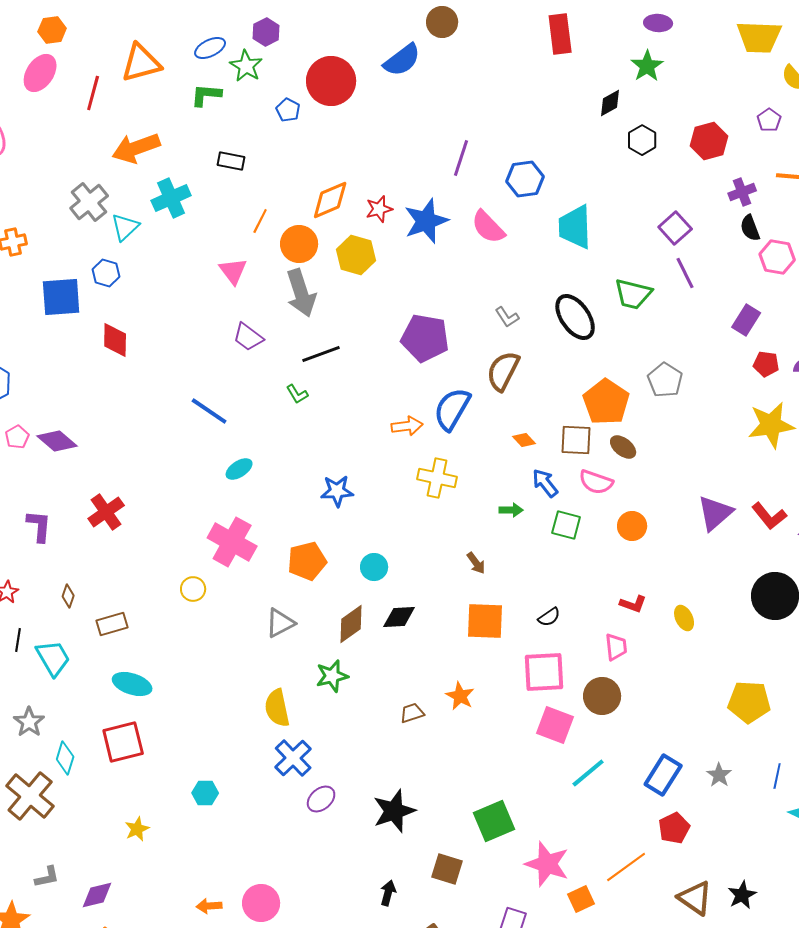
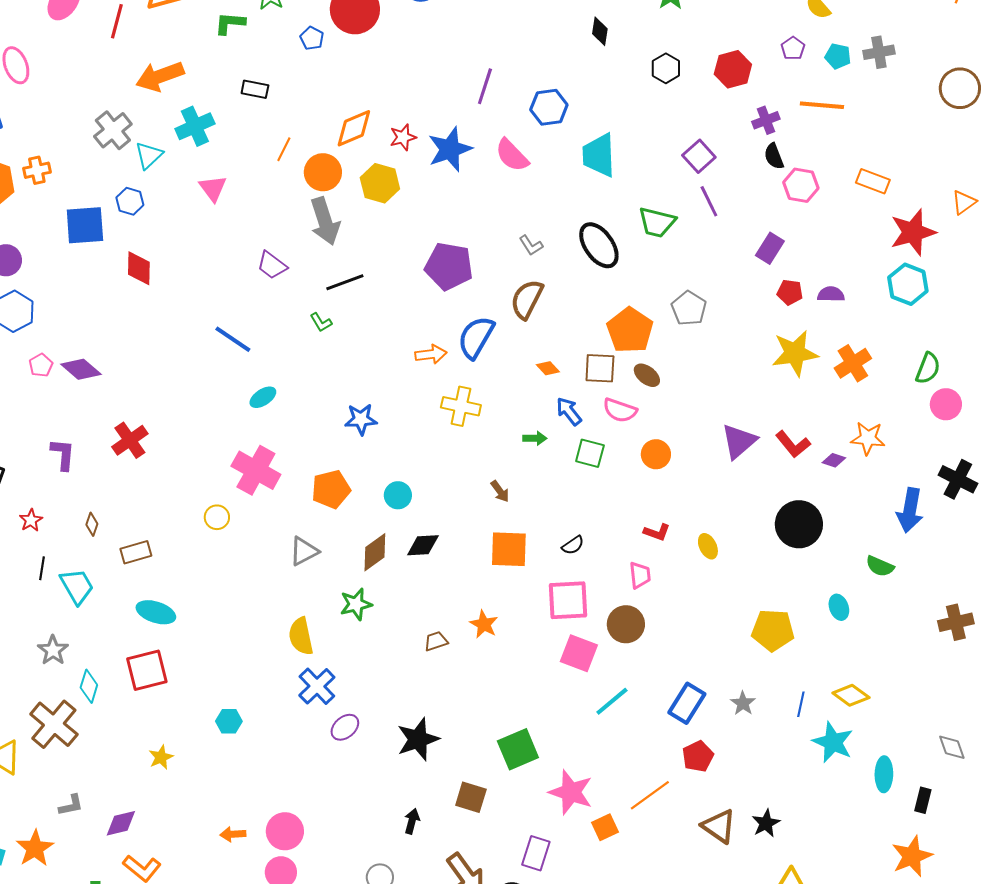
black diamond: (610, 103) -> (600, 31), moved, turned -52
pink triangle: (233, 271) -> (213, 188), moved

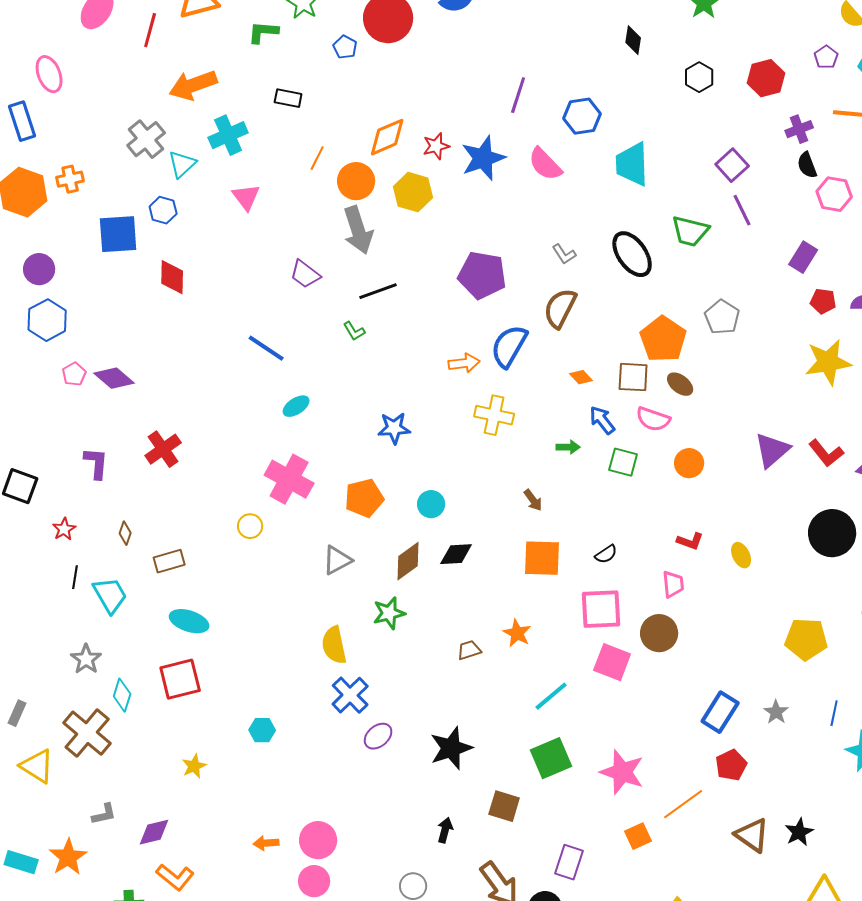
cyan line: (612, 701) -> (551, 696), moved
pink star: (571, 792) -> (622, 772), moved

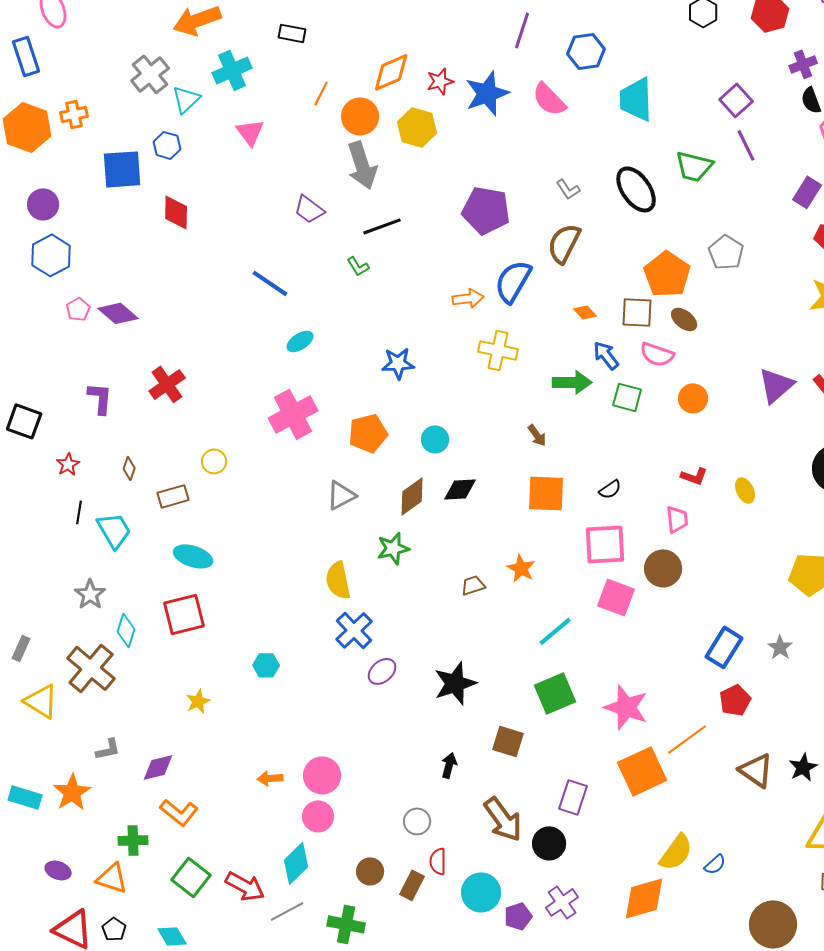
green arrow: (568, 447) -> (572, 382), size x1.6
pink cross: (289, 479) -> (293, 414), turned 33
yellow circle: (250, 526) -> (214, 461), moved
orange square: (638, 836) -> (642, 771), size x1.8

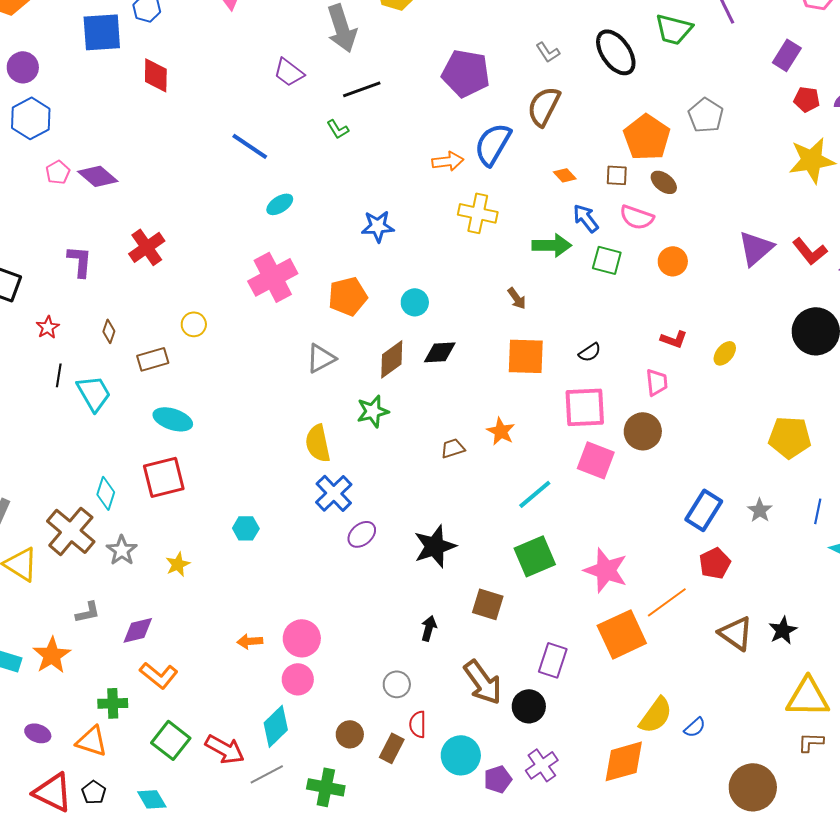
brown square: (637, 312) -> (617, 175), size x0.7
yellow ellipse: (745, 490) -> (725, 353), turned 65
gray star: (90, 594) -> (122, 550), moved

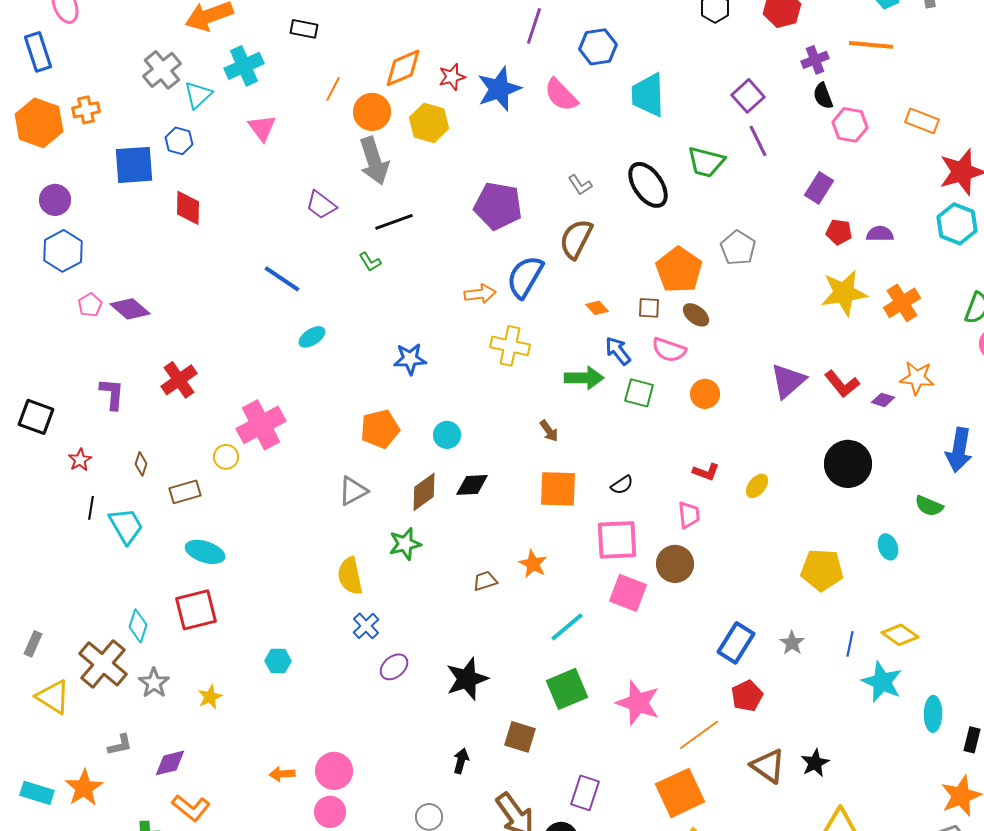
pink cross: (273, 277) -> (261, 425), moved
blue cross: (334, 493) -> (366, 626), size x0.7
orange square: (622, 634) -> (680, 793), moved

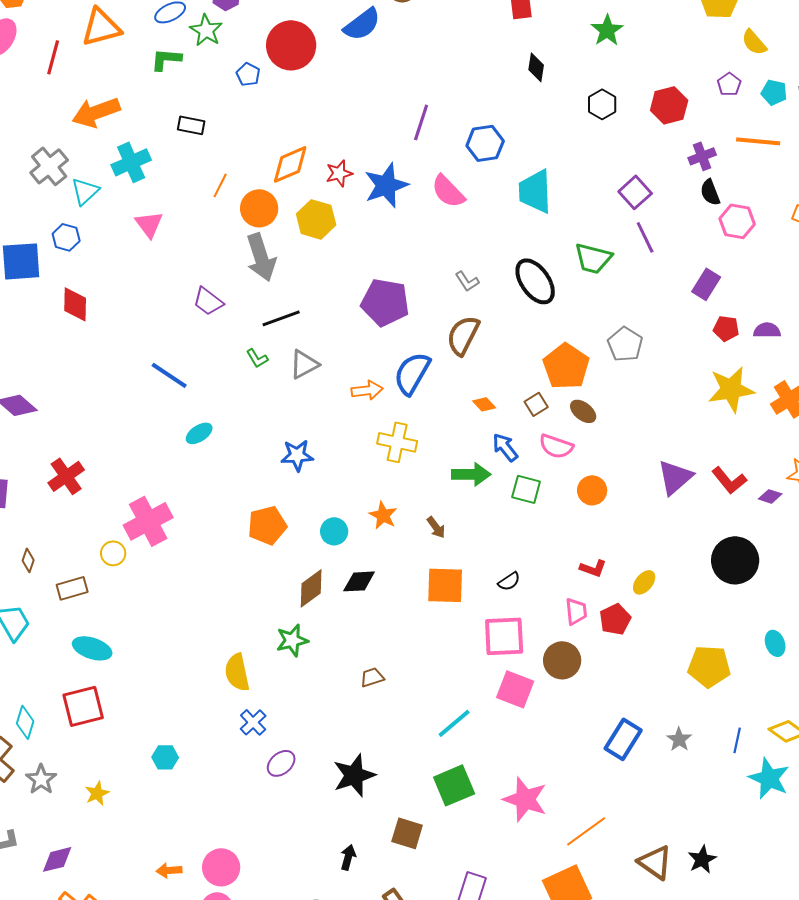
brown square: (649, 308) -> (536, 404), turned -35
gray triangle: (353, 491) -> (304, 364), moved
orange star: (533, 564) -> (383, 515), moved
red pentagon: (747, 696) -> (615, 619), moved

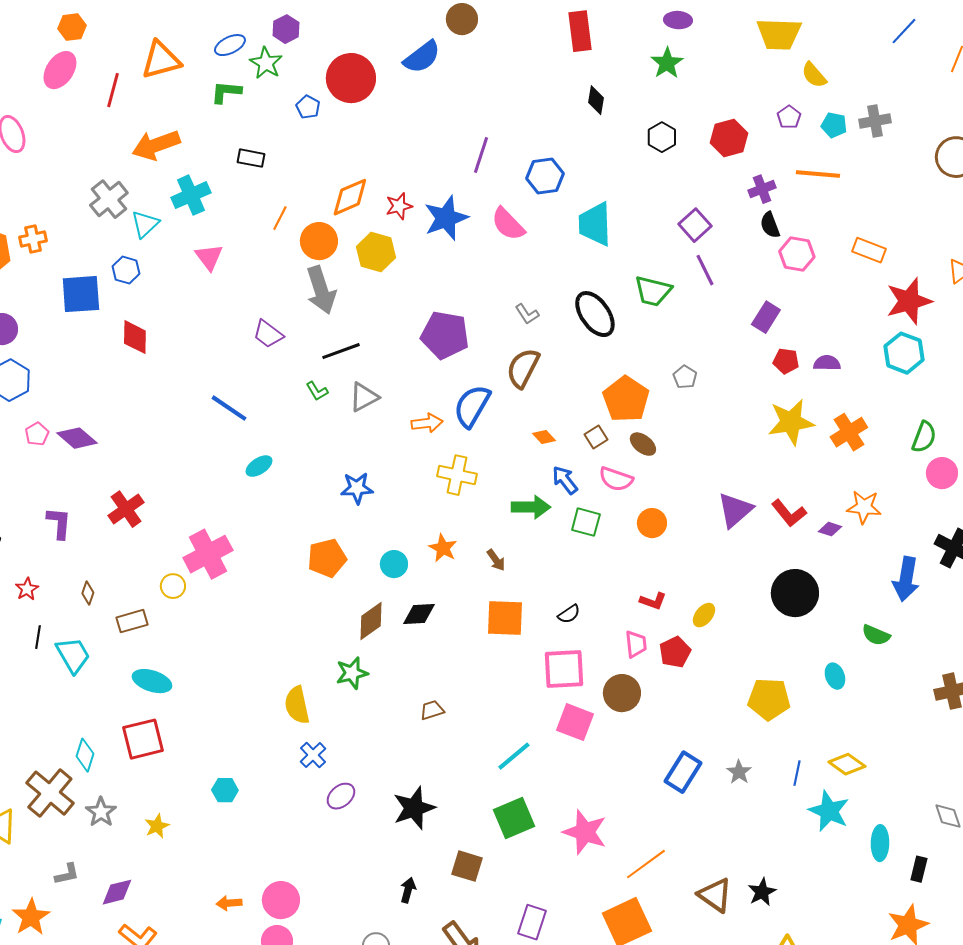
gray pentagon: (625, 344) -> (685, 377), size x0.7

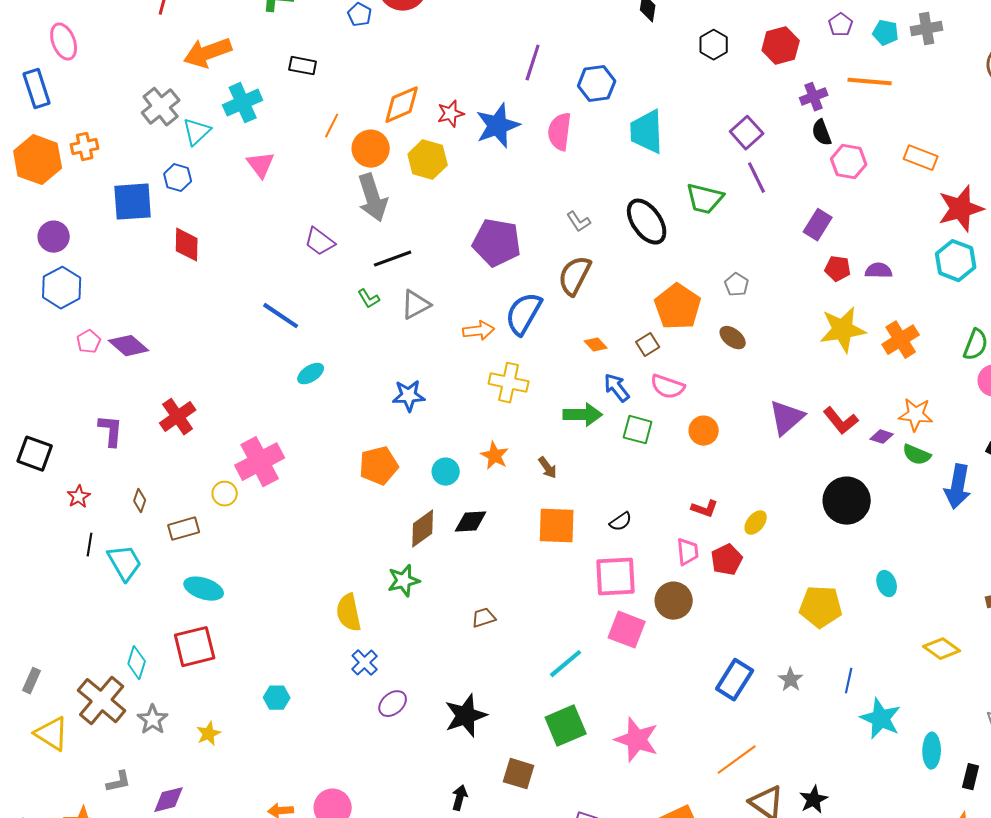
pink semicircle: (508, 224) -> (560, 132), turned 51
brown ellipse: (643, 444) -> (733, 338), moved
green semicircle: (876, 635) -> (917, 455), moved
yellow diamond: (847, 764) -> (942, 649), moved
orange line: (646, 864) -> (737, 760), moved

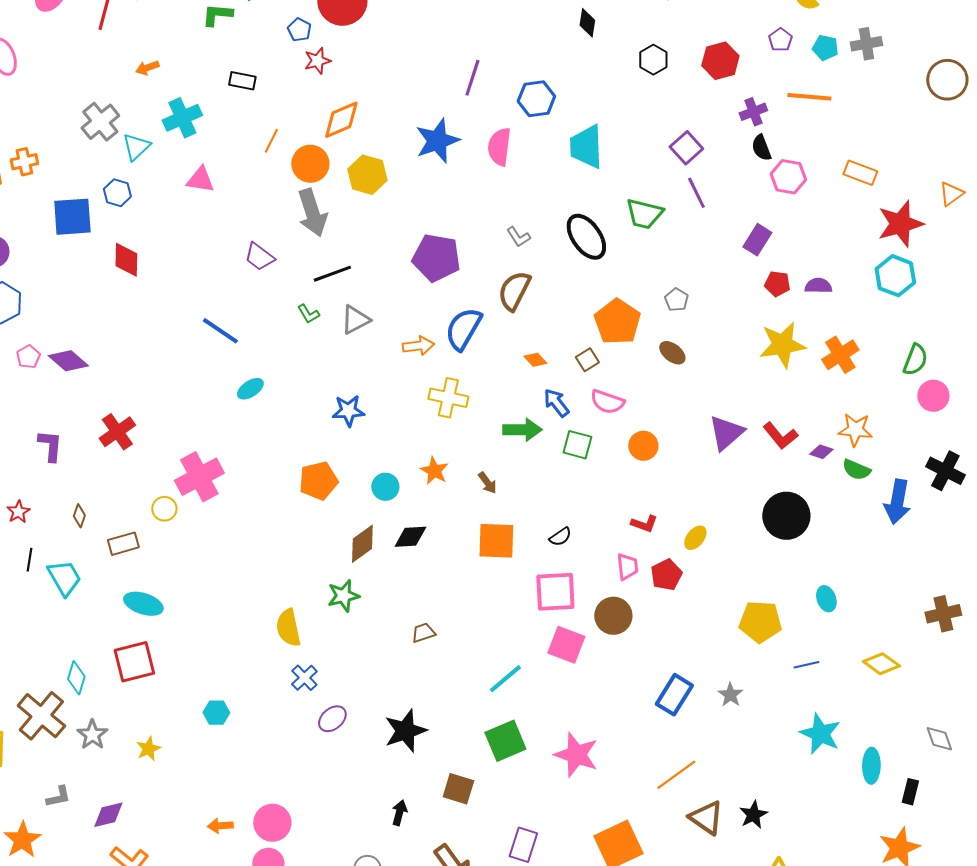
orange arrow: (208, 53) -> (147, 68), size x0.5
red star: (451, 114) -> (317, 61), moved
pink triangle: (261, 165) -> (200, 180), turned -44
blue line: (849, 681) -> (806, 665), moved, turned 65

